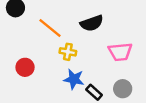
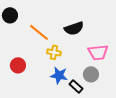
gray circle: (123, 89) -> (91, 74), moved

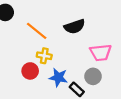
yellow cross: (54, 52) -> (44, 56), moved
red circle: (18, 65) -> (30, 71), moved

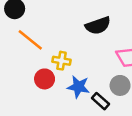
orange line: (37, 31) -> (30, 40), moved

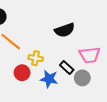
black rectangle: (101, 101) -> (67, 68), moved

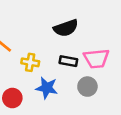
black rectangle: (67, 68) -> (68, 61), moved, turned -32
red circle: (22, 73) -> (12, 98), moved

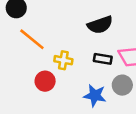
blue star: (47, 88) -> (95, 96), moved
red circle: (12, 98) -> (45, 81), moved

